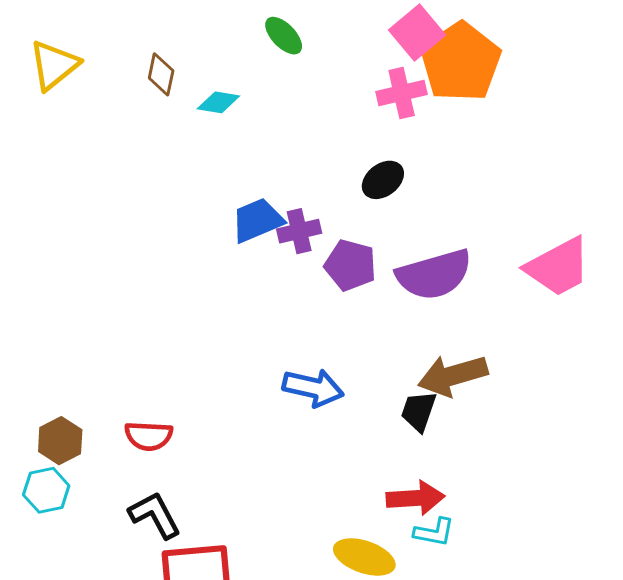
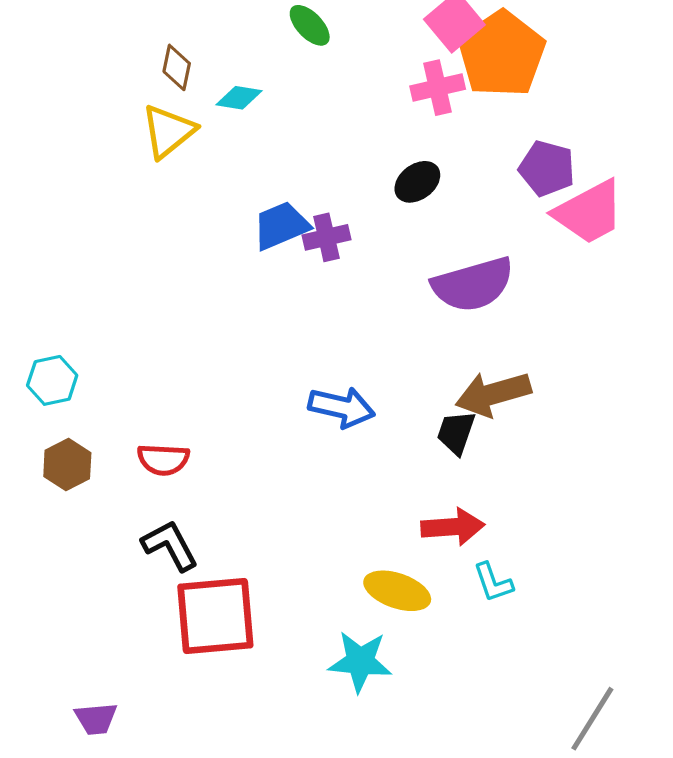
yellow triangle: (54, 65) -> (168, 131), moved
purple pentagon: (350, 265) -> (547, 168), moved
pink trapezoid: (558, 267) -> (589, 212), moved
cyan hexagon: (46, 490) -> (52, 380), moved
cyan L-shape: (434, 532) -> (493, 582), moved, turned 60

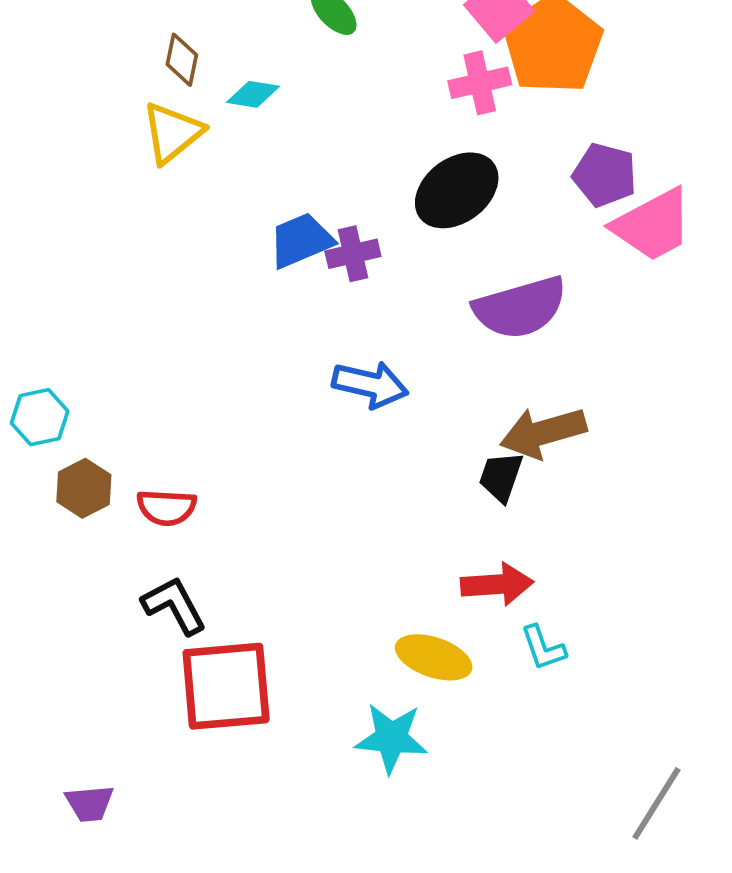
black ellipse: (417, 182) -> (457, 190), size x1.6
blue arrow: (342, 407) -> (370, 384), moved
brown hexagon: (67, 465) -> (84, 488), moved

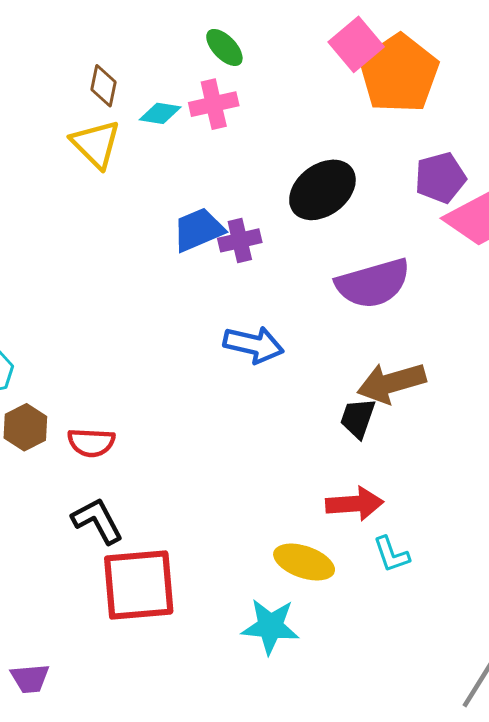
pink cross: (480, 83) -> (214, 104), moved
yellow triangle: (172, 133) -> (96, 144), turned -36
purple pentagon: (605, 175) -> (440, 178), turned -30

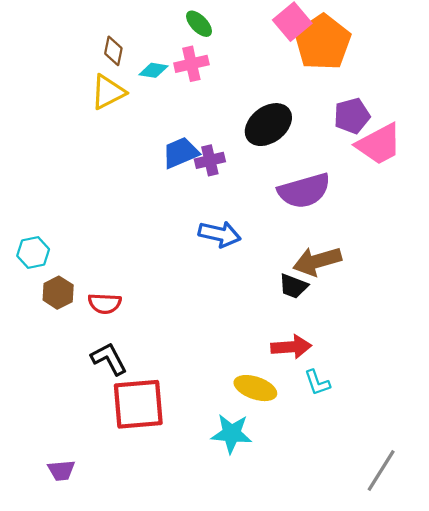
yellow triangle: (96, 144) -> (108, 92), turned 48
black trapezoid: (358, 418) -> (293, 286), turned -88

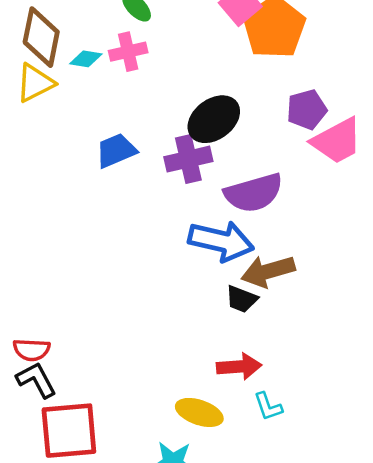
brown diamond: (113, 51) -> (41, 37), size x1.8
purple cross: (210, 160) -> (188, 159), moved, size x1.4
blue arrow: (220, 234) -> (221, 241), moved, size x1.4
red semicircle: (105, 303) -> (32, 350), moved

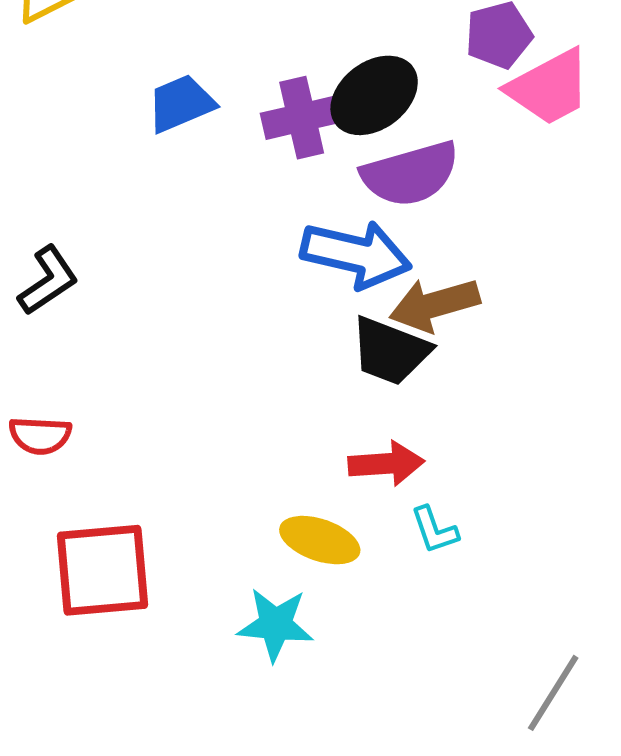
black ellipse: (214, 119) -> (374, 95), moved
black trapezoid: (242, 299) -> (390, 351), size x1.5
black L-shape: (36, 380) -> (48, 280), moved, turned 84

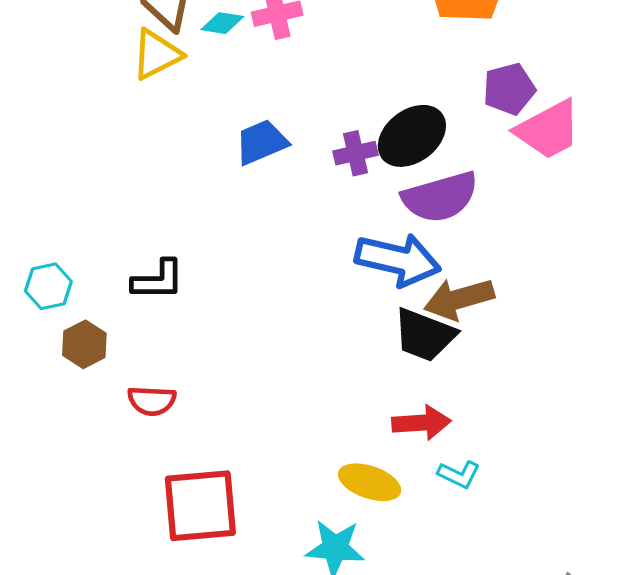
purple cross: (302, 118) -> (355, 153), size x0.7
black L-shape: (48, 280) -> (158, 280), turned 34
cyan L-shape: (434, 530) -> (459, 474), turned -45

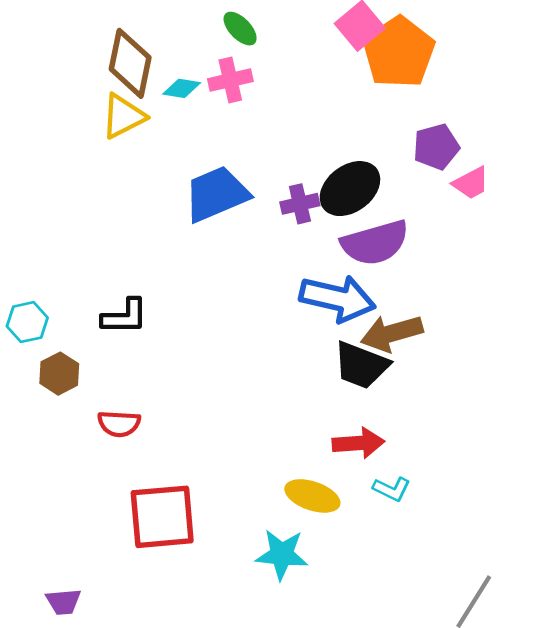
pink trapezoid: (548, 130) -> (471, 183), size x0.6
blue trapezoid: (261, 142) -> (216, 194), size x1.4

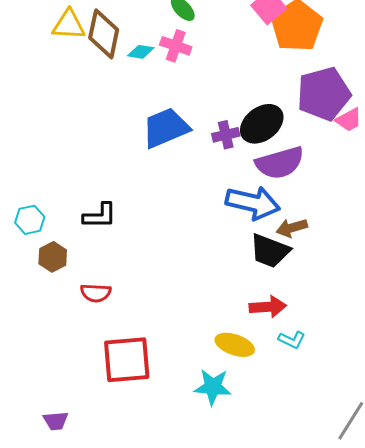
pink cross: (230, 80) -> (176, 46), turned 32
yellow triangle: (123, 116) -> (69, 25), moved, turned 30
purple pentagon: (436, 147) -> (324, 94), size x1.6
brown arrow: (392, 333) -> (292, 228), size x0.7

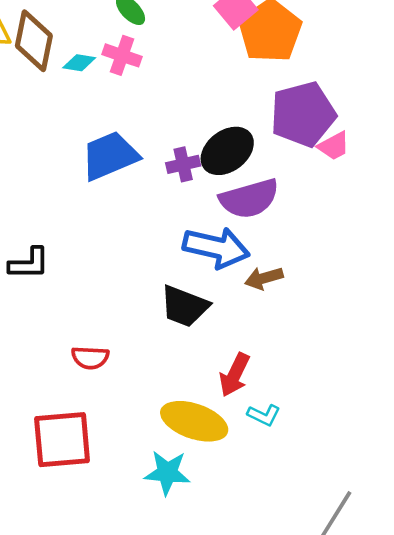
black trapezoid: (270, 251) -> (184, 306), moved
red semicircle: (96, 293) -> (90, 358), moved
red arrow: (268, 307) -> (235, 375), turned 120
yellow ellipse: (235, 345) -> (194, 421), size x1.4

